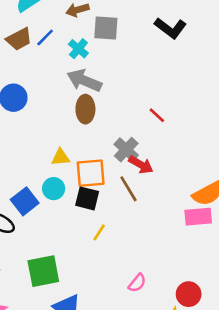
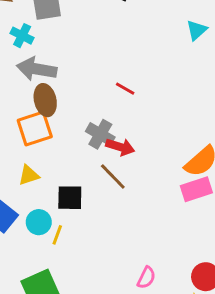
yellow triangle: (61, 157) -> (29, 175), moved
orange square: (91, 173) -> (35, 128), moved
cyan circle: (54, 189) -> (39, 222), moved
yellow line: (99, 232) -> (57, 235), moved

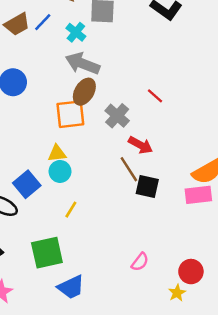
brown ellipse: (45, 100) -> (84, 92), turned 32
gray cross: (100, 134) -> (117, 116), moved
black square: (70, 198) -> (147, 186), moved
cyan circle: (39, 222) -> (60, 171), moved

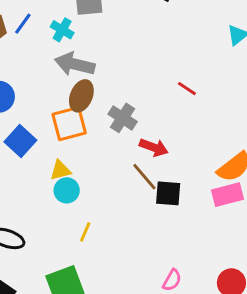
red line: (155, 96) -> (187, 89), moved
blue square: (27, 184) -> (20, 141), moved

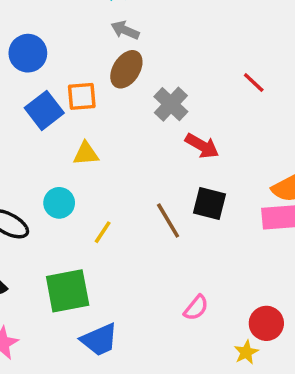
gray arrow: (75, 64) -> (125, 30), size x0.6
orange square: (69, 124) -> (82, 96), moved, size x0.7
brown line: (144, 177) -> (168, 221), moved
cyan circle: (67, 190) -> (59, 203), moved

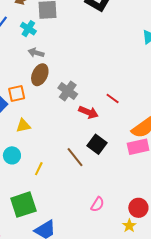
red line: (254, 83) -> (113, 98), moved
black square: (209, 204) -> (97, 144), turned 30

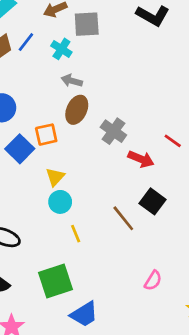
yellow triangle: (23, 126) -> (55, 177), turned -35
cyan circle: (12, 155) -> (60, 202), moved
yellow line: (39, 169) -> (76, 234), turned -48

